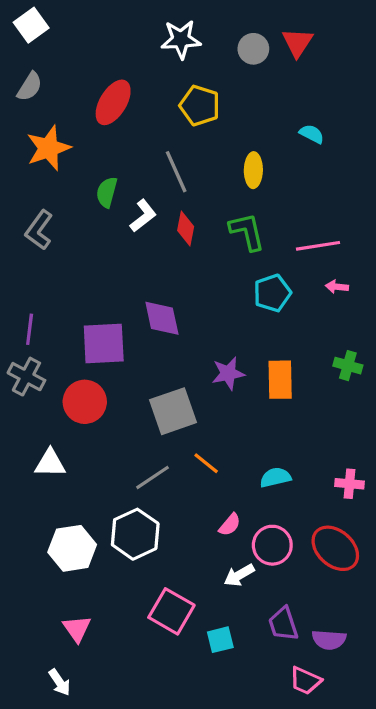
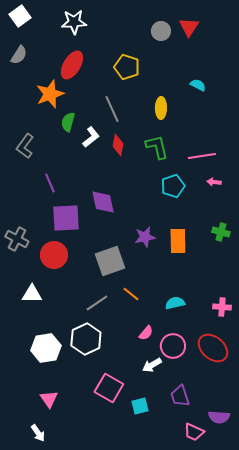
white star: (181, 39) -> (74, 22), moved
orange star: (49, 148) -> (50, 94), moved
purple line: (30, 329) -> (50, 183), moved, turned -30
purple semicircle: (329, 640) -> (219, 417), moved

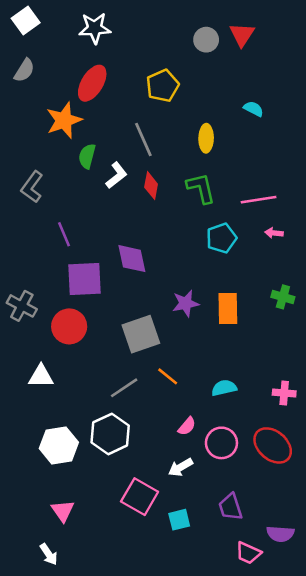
yellow pentagon: (127, 67) -> (163, 86), turned 30
white arrow: (152, 365) -> (180, 467), moved

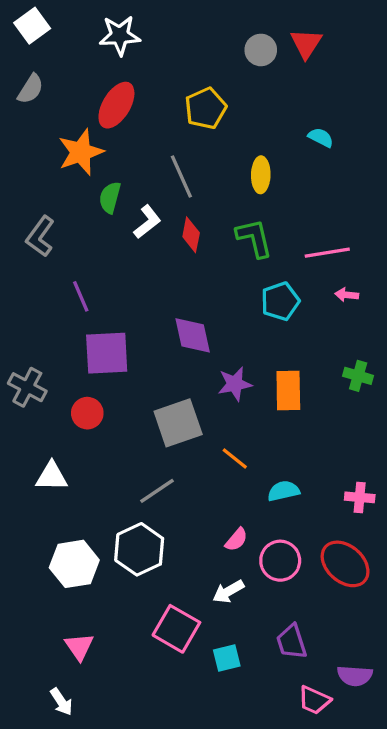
purple diamond: (132, 259) -> (193, 335), moved
red circle: (69, 326) -> (87, 413), size x0.7
orange line: (168, 376) -> (235, 459), moved

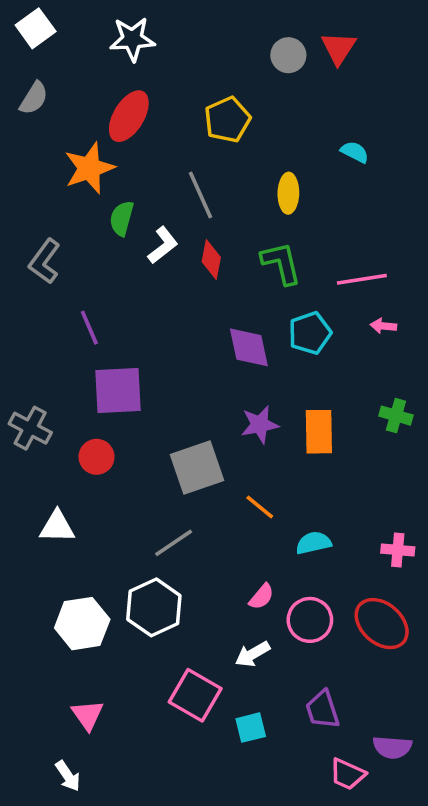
purple diamond: (193, 335) -> (249, 347), moved

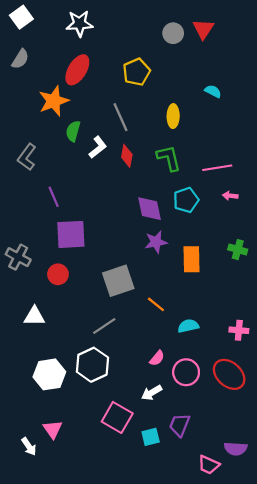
purple star: (260, 425) -> (156, 242), moved
purple trapezoid: (322, 710) -> (180, 425), moved, turned 40
white arrow: (68, 776) -> (29, 446), moved

